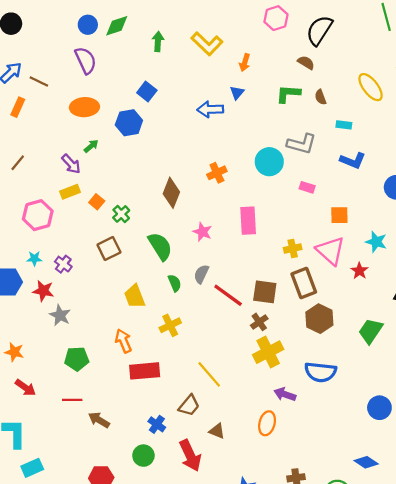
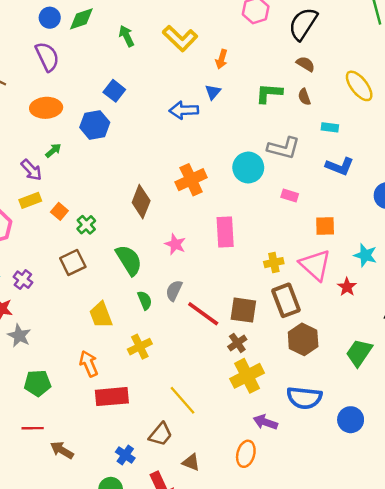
green arrow: (158, 41) -> (126, 36), turned -30
brown semicircle: (306, 63) -> (306, 64), moved
orange cross: (217, 173) -> (191, 180), size x1.4
blue circle: (379, 408) -> (351, 420), moved

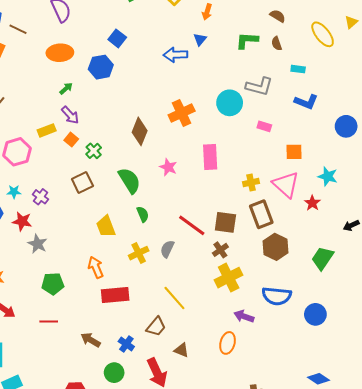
purple arrow: (31, 170) -> (70, 115), moved
gray semicircle: (174, 291) -> (167, 249), moved
brown arrow: (62, 450) -> (91, 340), moved

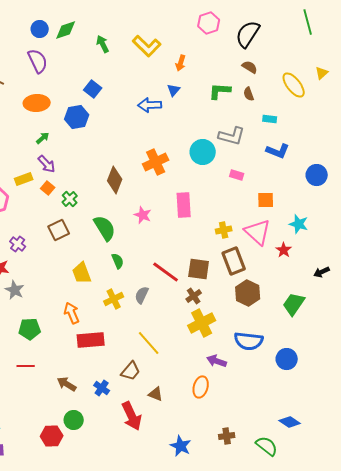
green circle: (114, 373) -> (74, 420), moved

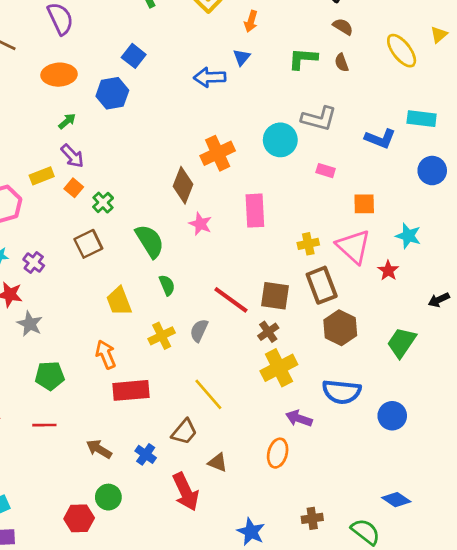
cyan rectangle: (270, 119) -> (422, 119), moved, size x1.5
brown diamond: (115, 180) -> (183, 185), moved

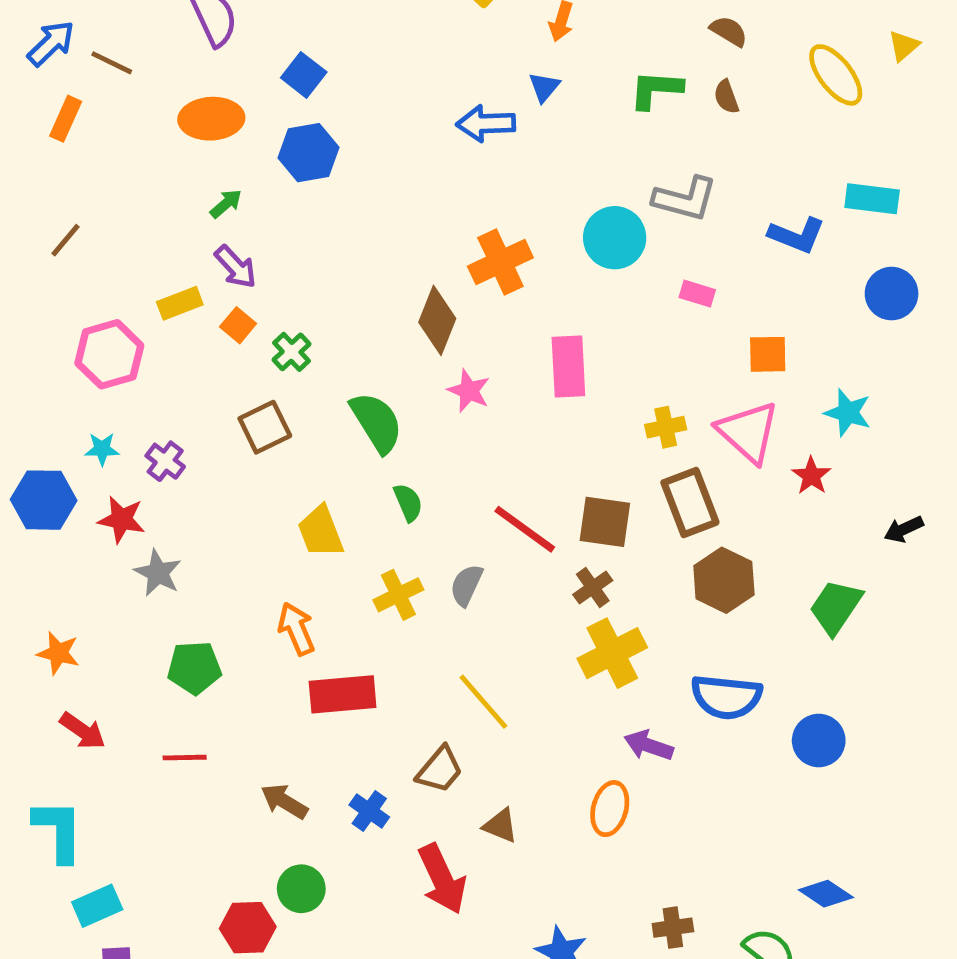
blue square: (134, 56) -> (304, 75), moved

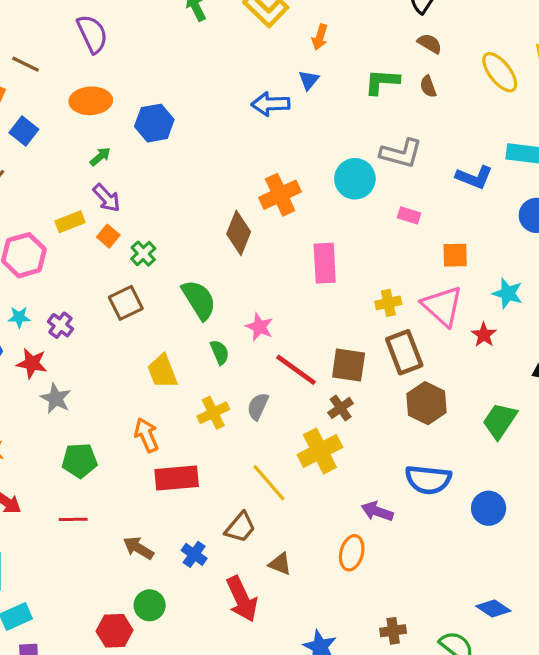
blue square: (304, 75) -> (24, 131), moved
pink star: (469, 391) -> (259, 327), moved
yellow cross: (612, 653) -> (320, 451), moved

